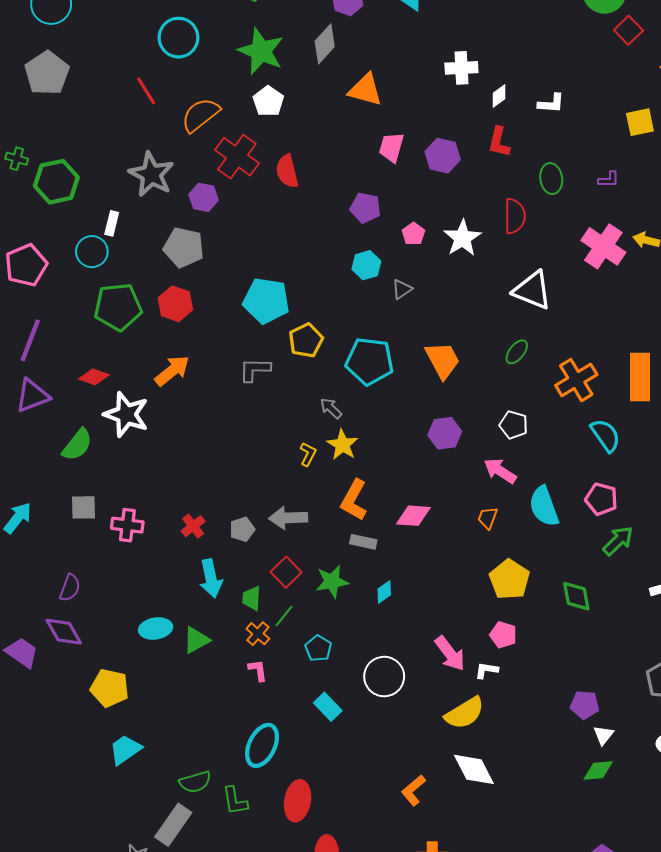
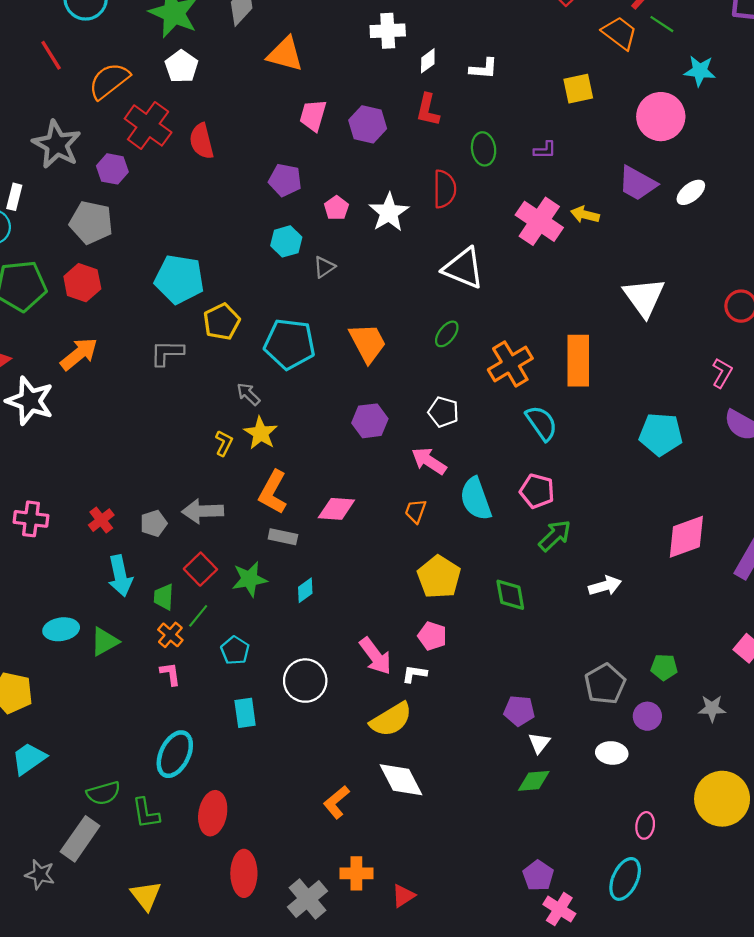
cyan rectangle: (328, 707) -> (245, 713), turned 36

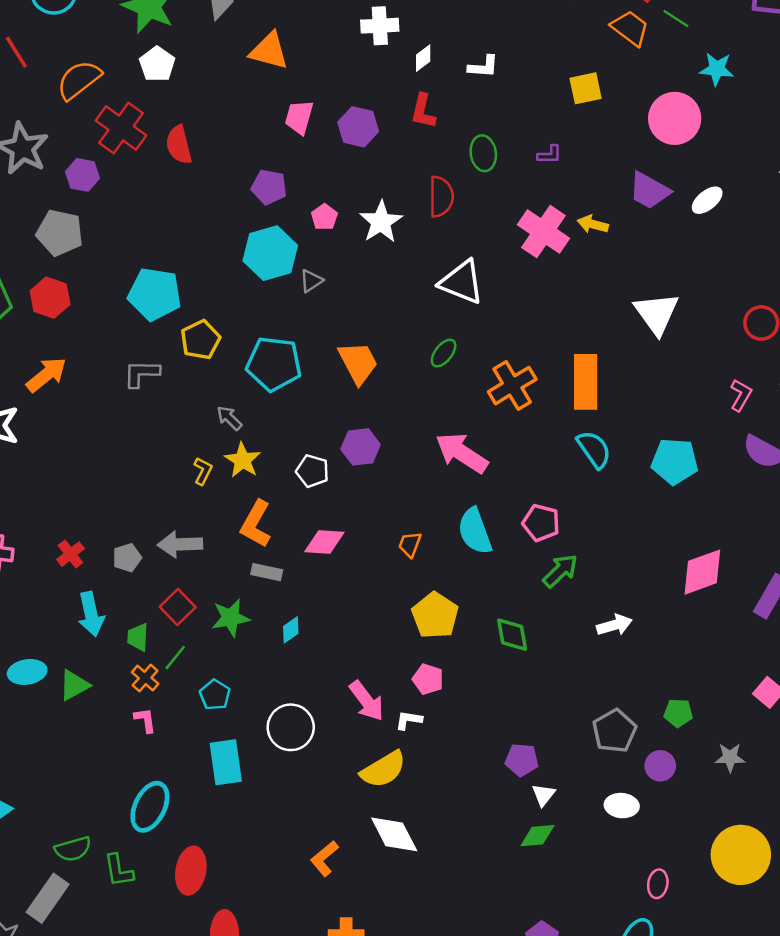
cyan hexagon: (286, 241) -> (270, 253), size x1.6
white pentagon: (443, 412) -> (312, 471), moved
cyan semicircle: (542, 423) -> (594, 449), moved
pink arrow: (429, 461) -> (462, 453), moved, size x1.4
cyan rectangle: (245, 713) -> (226, 762), size x1.4

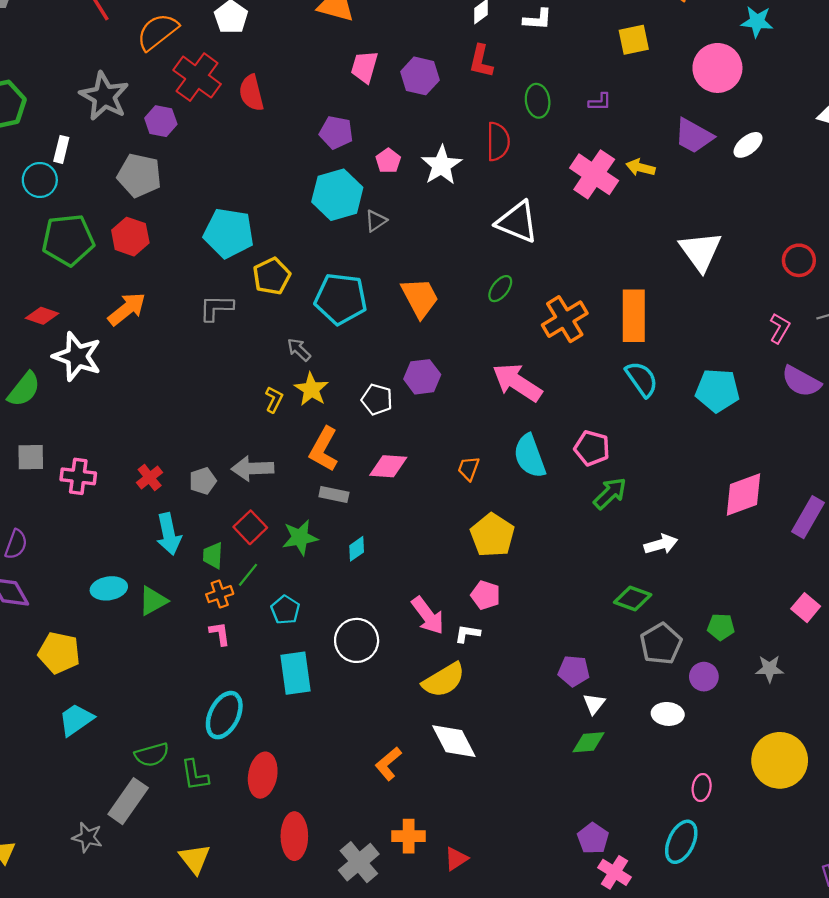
green diamond: (512, 635) -> (633, 599), moved, turned -60
orange cross: (145, 678) -> (220, 594), turned 30

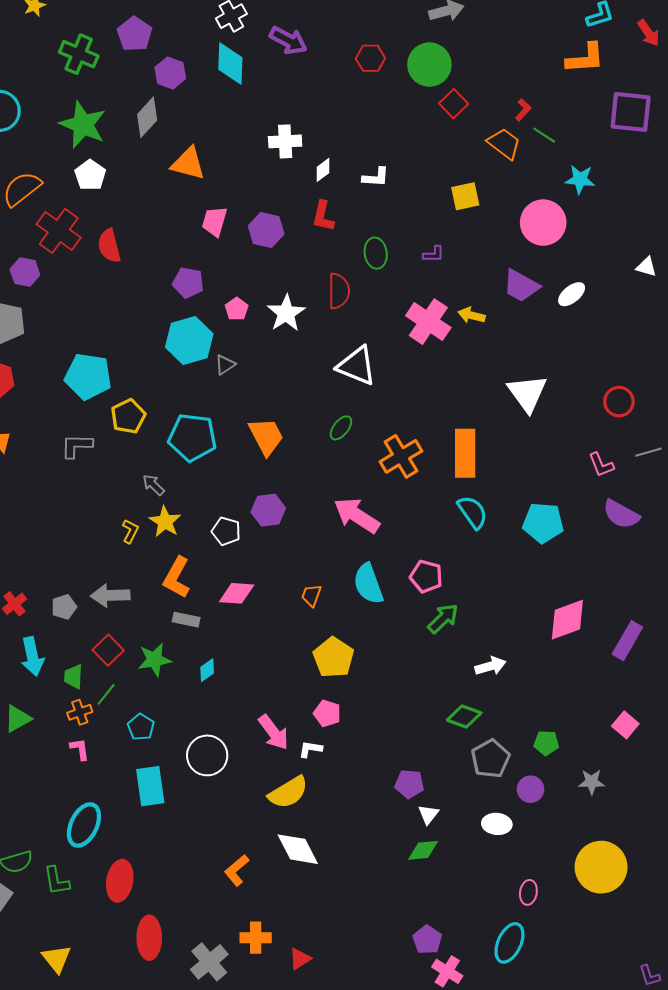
pink L-shape: (780, 328) -> (601, 465), turned 128

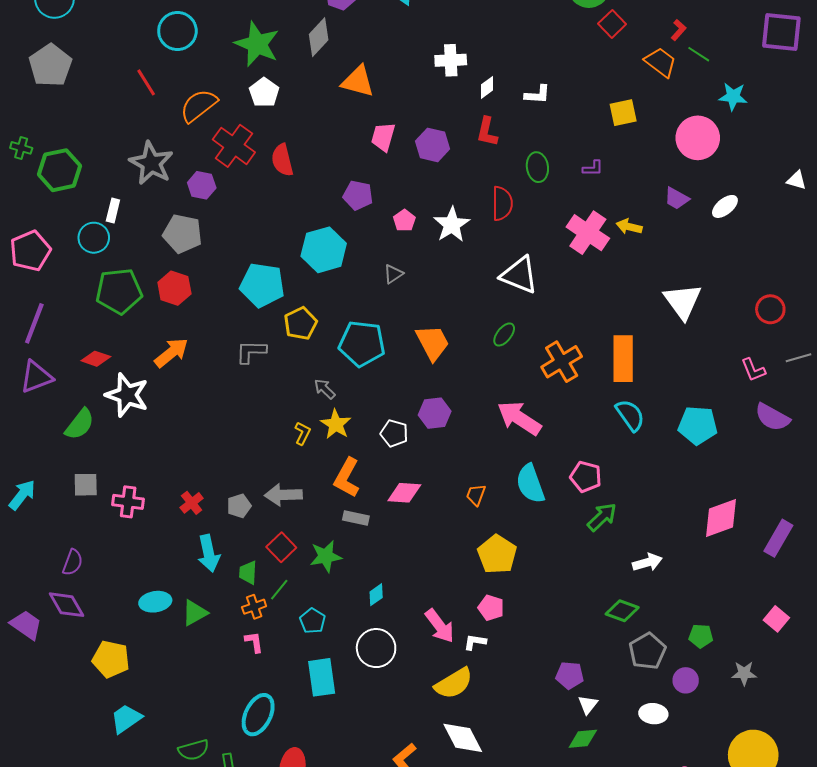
purple trapezoid: (521, 286) -> (677, 198), size x0.7
cyan hexagon: (189, 341) -> (324, 250), moved
cyan diamond: (207, 670) -> (376, 595), moved

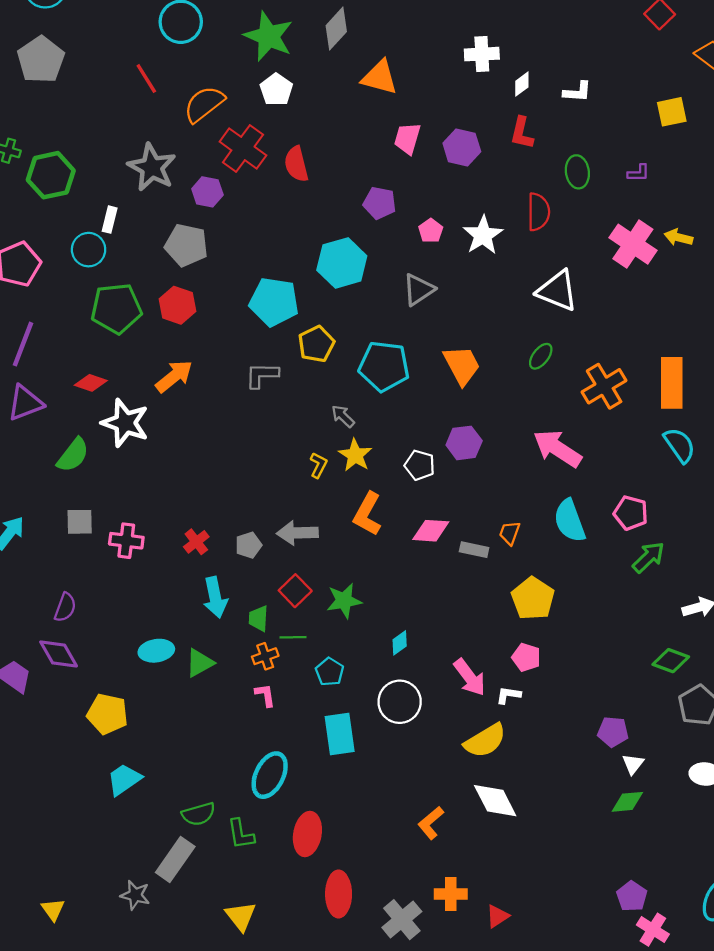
gray triangle: (393, 274) -> (419, 290), size x1.5
gray rectangle: (356, 518) -> (474, 550), moved
green line: (279, 590) -> (293, 637), turned 50

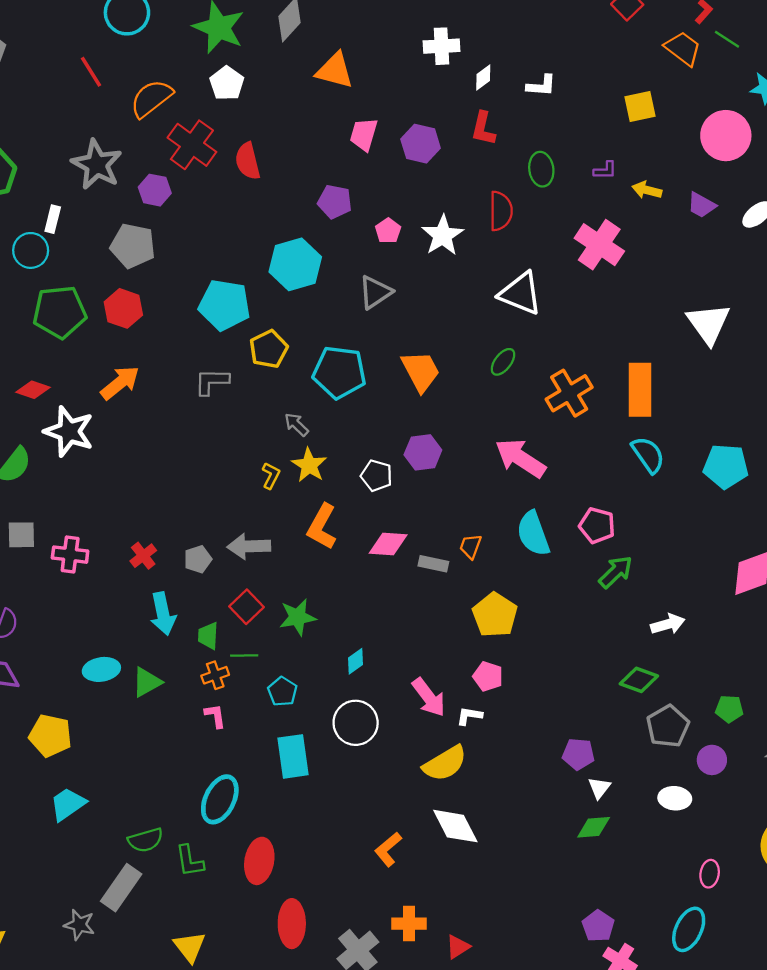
yellow arrow: (678, 237) -> (647, 190), moved

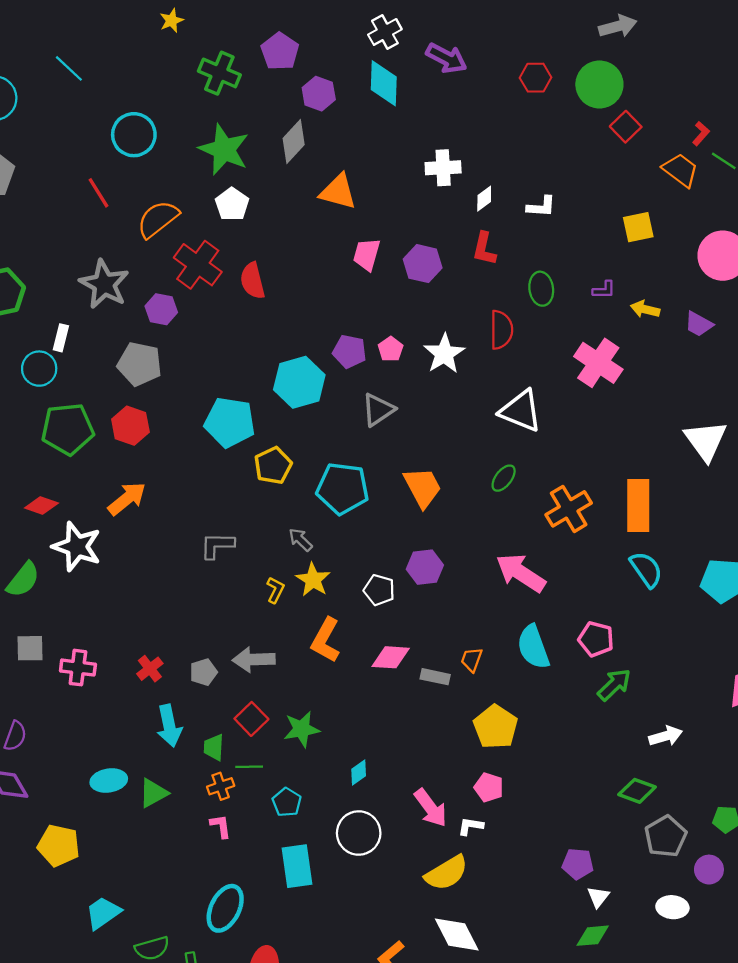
purple pentagon: (335, 202) -> (350, 351), moved
gray L-shape: (212, 382) -> (217, 545), moved
cyan trapezoid: (68, 804) -> (103, 913), moved

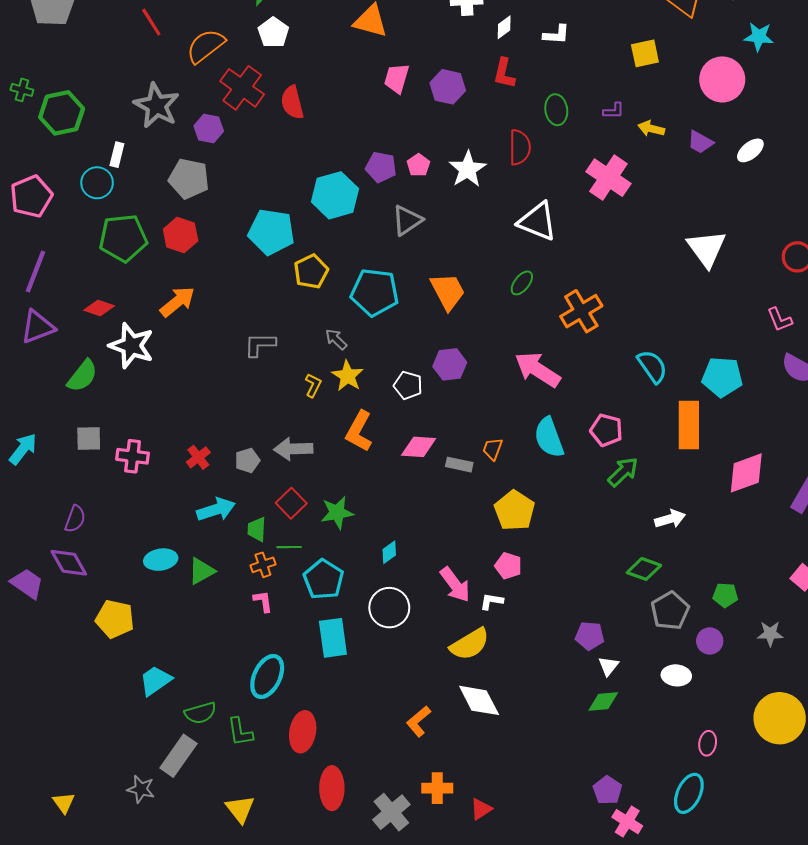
orange rectangle: (638, 506) -> (689, 425), moved
cyan arrow: (169, 726) -> (216, 509), turned -96
cyan pentagon: (287, 802) -> (324, 579), size x1.5

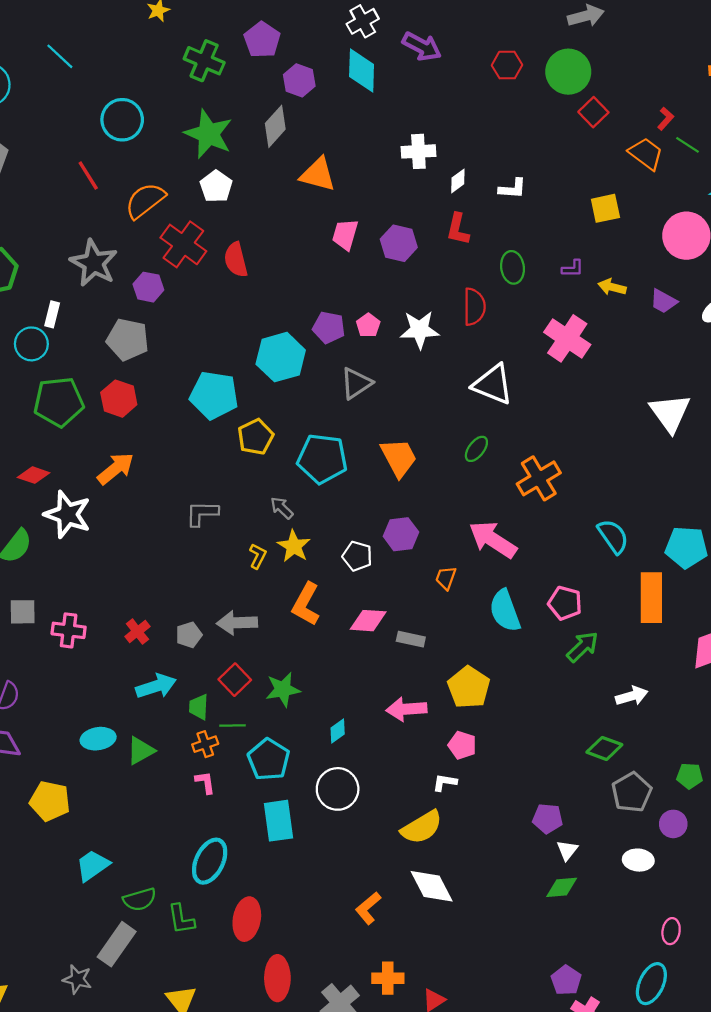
white star: (468, 169) -> (420, 330), turned 30
orange trapezoid: (493, 449) -> (446, 578), moved
pink arrow: (455, 585) -> (406, 709), moved, turned 123

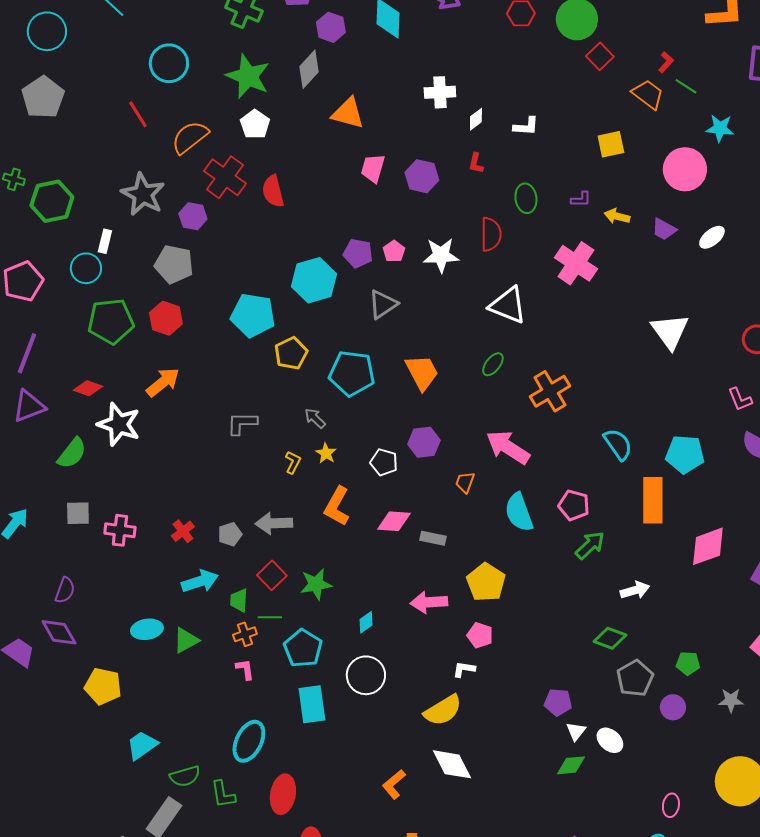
red L-shape: (458, 229) -> (476, 163), size x0.7
yellow star: (294, 546) -> (326, 453), size x0.7
white ellipse: (638, 860) -> (610, 740), moved, turned 36

